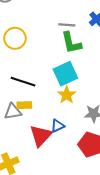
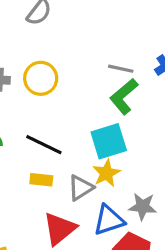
green L-shape: (71, 43) -> (124, 96), turned 55
gray triangle: (13, 112) -> (81, 188), moved, turned -30
blue triangle: (58, 126) -> (109, 220), moved, size x1.5

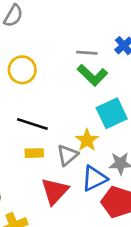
green L-shape: (124, 96) -> (92, 75), turned -88
cyan square: (109, 141) -> (112, 113), moved

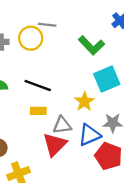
gray line: (87, 53) -> (47, 25), moved
gray triangle: (67, 155) -> (62, 125), moved, turned 30

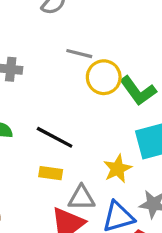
yellow circle: (31, 38) -> (104, 77), moved

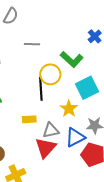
yellow circle: (104, 77) -> (50, 74), moved
black line: (55, 137) -> (41, 89), moved, turned 70

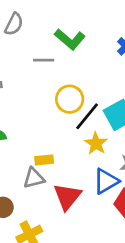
green L-shape: (72, 59) -> (70, 39), moved
black line: (41, 89) -> (87, 116), moved, turned 45
gray triangle: (51, 130) -> (34, 178), moved

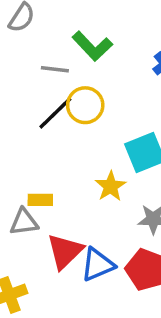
yellow circle: (70, 99) -> (85, 105), moved
black line: (87, 116) -> (55, 113), moved
blue triangle: (106, 181) -> (98, 265), moved

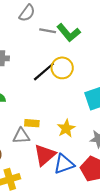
gray line: (55, 69) -> (48, 31), moved
yellow star: (111, 186) -> (66, 128), moved

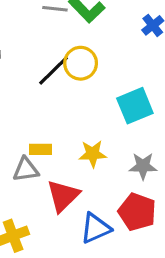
yellow star: (66, 128) -> (93, 154), turned 30
blue triangle: (64, 164) -> (96, 228), moved

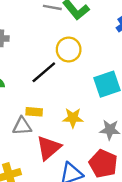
black line: (53, 70) -> (44, 72), moved

